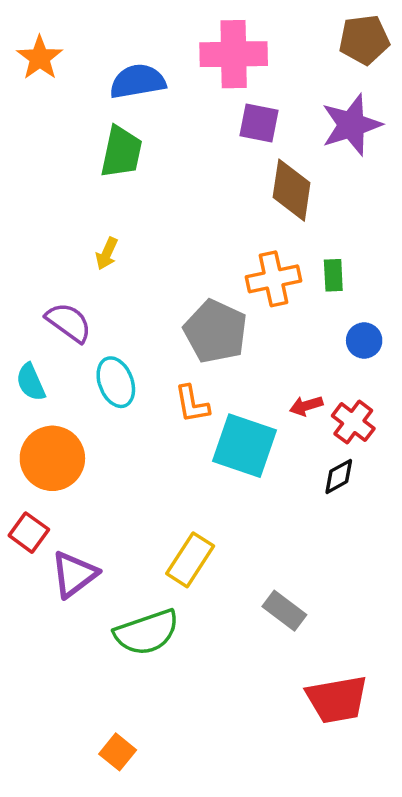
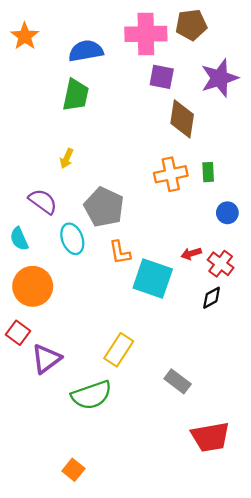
brown pentagon: (364, 40) -> (191, 25), moved
gray pentagon: (215, 331) -> (104, 207), moved

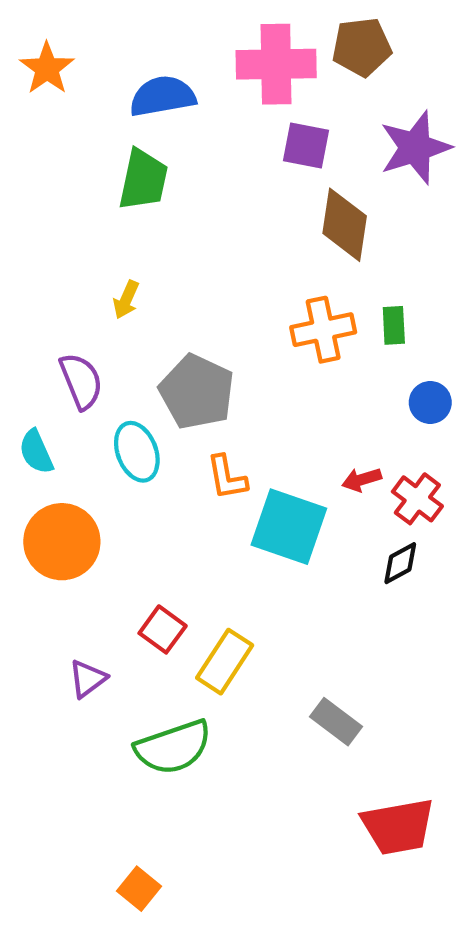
purple semicircle: (43, 201) -> (81, 381), turned 32
red square: (18, 333) -> (163, 629), moved
purple triangle: (46, 359) -> (88, 679), size x0.7

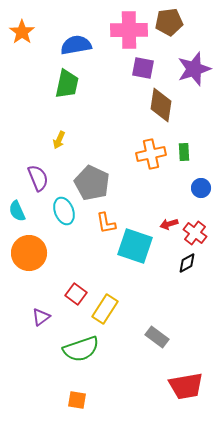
orange square: (139, 889) -> (77, 400), moved, turned -30

